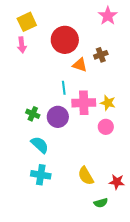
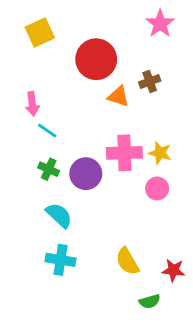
pink arrow: (22, 45) -> (32, 104), moved
cyan line: (64, 88) -> (47, 131), moved, turned -48

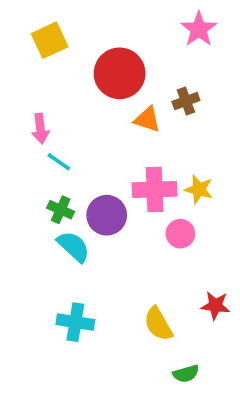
pink circle: (157, 189) -> (180, 234), moved
cyan semicircle: (59, 215) -> (74, 247), moved
red star: (173, 270) -> (215, 306), moved

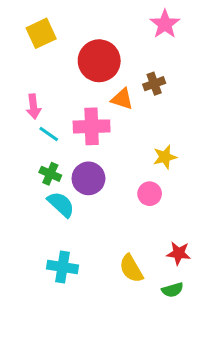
pink cross: (155, 189) -> (92, 126), moved
yellow star: (199, 189) -> (165, 157), turned -30
green semicircle: (186, 374) -> (172, 290), moved

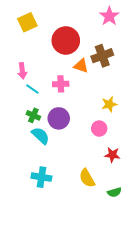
brown cross: (154, 84) -> (102, 56), size x1.5
pink cross: (92, 126) -> (61, 84), size x0.7
red star: (179, 253) -> (112, 155), moved

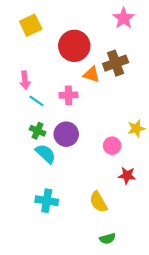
yellow star: (109, 104) -> (136, 128), moved
green semicircle: (114, 192) -> (108, 239), moved

